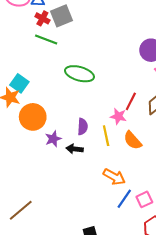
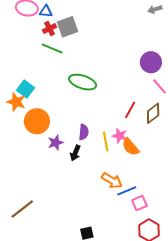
red cross: (42, 18) -> (50, 28), turned 32
pink star: (118, 116) -> (120, 136), moved
black arrow: (75, 149) -> (75, 153), turned -77
blue line: (124, 199) -> (127, 191), moved, turned 30

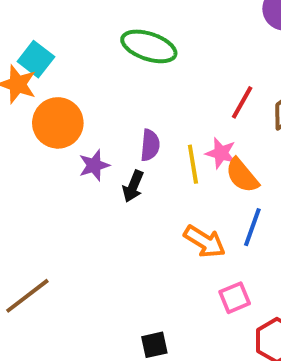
blue line: (127, 191) -> (252, 227), moved, turned -48
pink square: (139, 203) -> (235, 298), moved

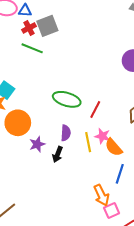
green ellipse: (149, 46) -> (67, 99), moved
red line: (242, 102) -> (95, 110), moved
orange arrow: (205, 242) -> (101, 195), moved, turned 35

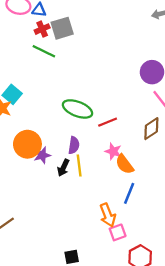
red line: (95, 110) -> (108, 122), turned 36
orange circle: (18, 123) -> (27, 144), moved
yellow line: (88, 142) -> (79, 166), moved

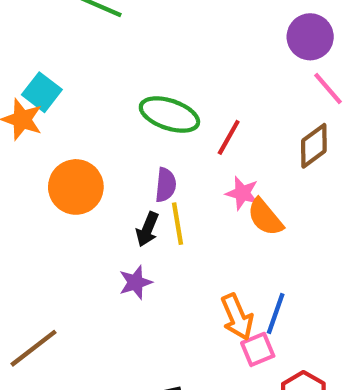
red line: (108, 122) -> (229, 137), turned -36
purple star: (42, 155) -> (135, 282), moved
blue line: (129, 193) -> (276, 314), moved

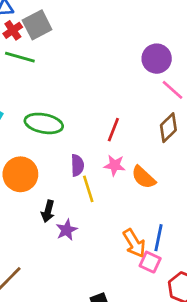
green ellipse: (169, 115) -> (44, 123), moved
pink star: (242, 193) -> (115, 165), moved
black arrow: (147, 229) -> (48, 211), moved
pink square: (258, 349) -> (150, 262), turned -35

